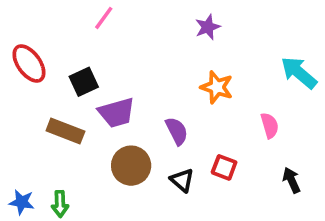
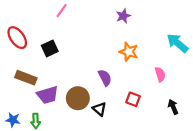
purple trapezoid: (116, 113) -> (48, 95), moved
brown rectangle: (65, 131) -> (26, 78), moved
black triangle: (182, 180) -> (99, 109), moved

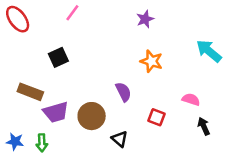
red ellipse: (17, 38) -> (18, 19), moved
pink semicircle: (160, 74) -> (191, 99), moved, turned -56
black triangle: (99, 109) -> (120, 139), moved

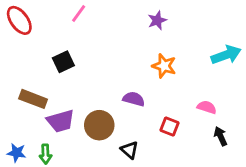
cyan arrow: (209, 51) -> (226, 55), turned 120
purple semicircle: (123, 92) -> (134, 99), turned -48

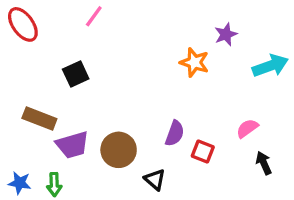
purple star: (157, 20) -> (226, 34), moved
orange star: (164, 66) -> (194, 62), moved
purple semicircle: (134, 99) -> (175, 133), moved, turned 95
pink semicircle: (207, 107) -> (247, 128), turned -54

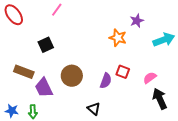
purple trapezoid: (72, 145) -> (44, 88), turned 80
brown circle: (119, 150) -> (72, 76), moved
red square: (203, 152) -> (123, 72), moved
black arrow: (264, 163) -> (160, 99), size x1.5

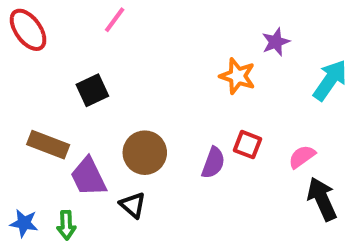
cyan arrow: (164, 40) -> (330, 80), turned -35
black triangle: (94, 109) -> (133, 205), moved

